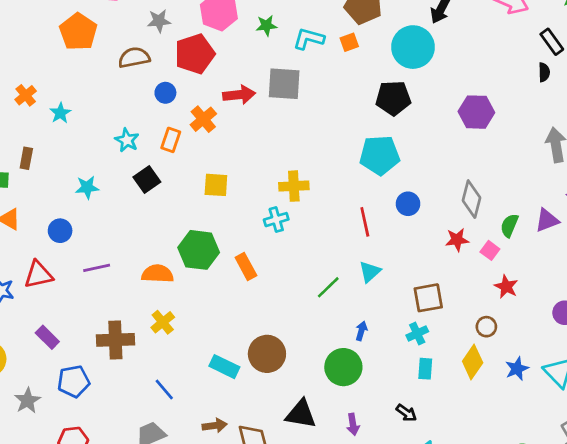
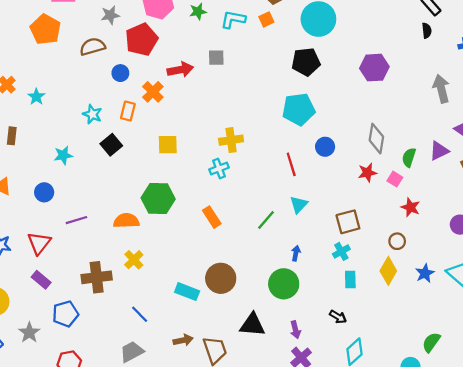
gray square: (284, 84) -> (216, 58), size x0.6
orange rectangle: (246, 267) -> (212, 217), moved
red triangle: (38, 275) -> (39, 243), moved, turned -35

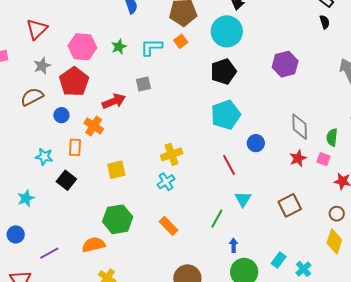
cyan cross: (341, 251) -> (303, 269), moved
blue arrow: (296, 253) -> (234, 245), moved
cyan rectangle: (350, 280) -> (279, 260), moved, turned 49

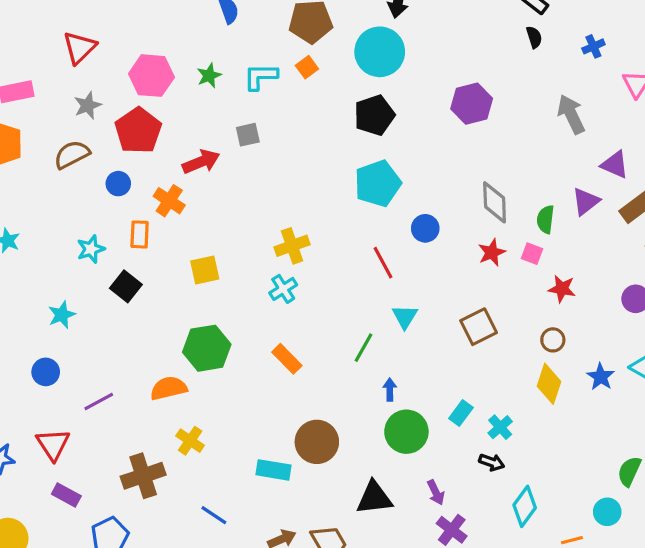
cyan star: (44, 157) -> (91, 249), turned -30

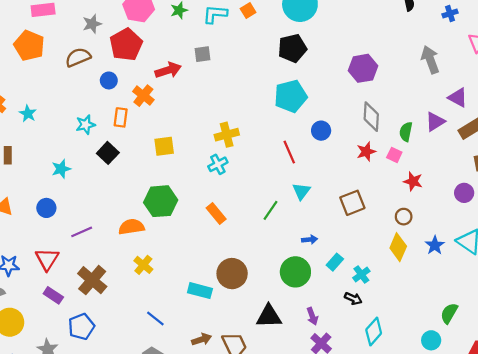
purple hexagon: (472, 104) -> (363, 68), moved
blue arrow: (390, 390) -> (310, 240), moved, turned 80
brown cross: (143, 476) -> (92, 280), moved, turned -36

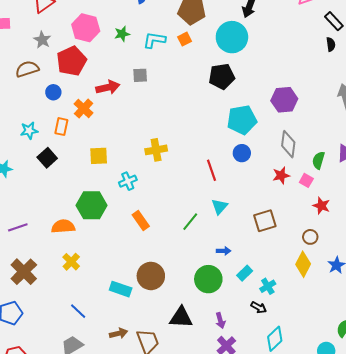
gray star: (92, 24) -> (42, 40), turned -30
cyan pentagon: (291, 96) -> (242, 120), moved
cyan cross: (218, 164) -> (128, 181), moved

